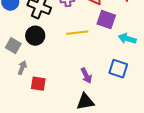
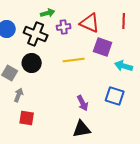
red square: (38, 84) -> (27, 118), moved

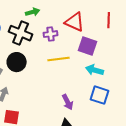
purple cross: (64, 27) -> (51, 34), moved
cyan arrow: (124, 66) -> (95, 70), moved

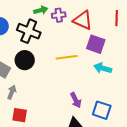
purple cross: (51, 34) -> (59, 15), moved
blue square: (100, 95) -> (102, 110), moved

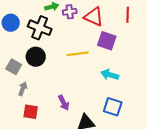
cyan arrow: (103, 68) -> (110, 75), moved
purple arrow: (76, 100) -> (64, 103), moved

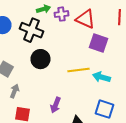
yellow line: (78, 54) -> (78, 70), moved
black circle: (36, 57) -> (40, 59), moved
purple arrow: (64, 103) -> (56, 105), turned 49

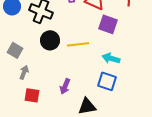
yellow line: (78, 70) -> (78, 44), moved
blue square: (104, 109) -> (107, 81), moved

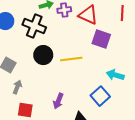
cyan arrow: (111, 58) -> (115, 75), moved
blue square: (107, 81) -> (100, 96), turned 30

